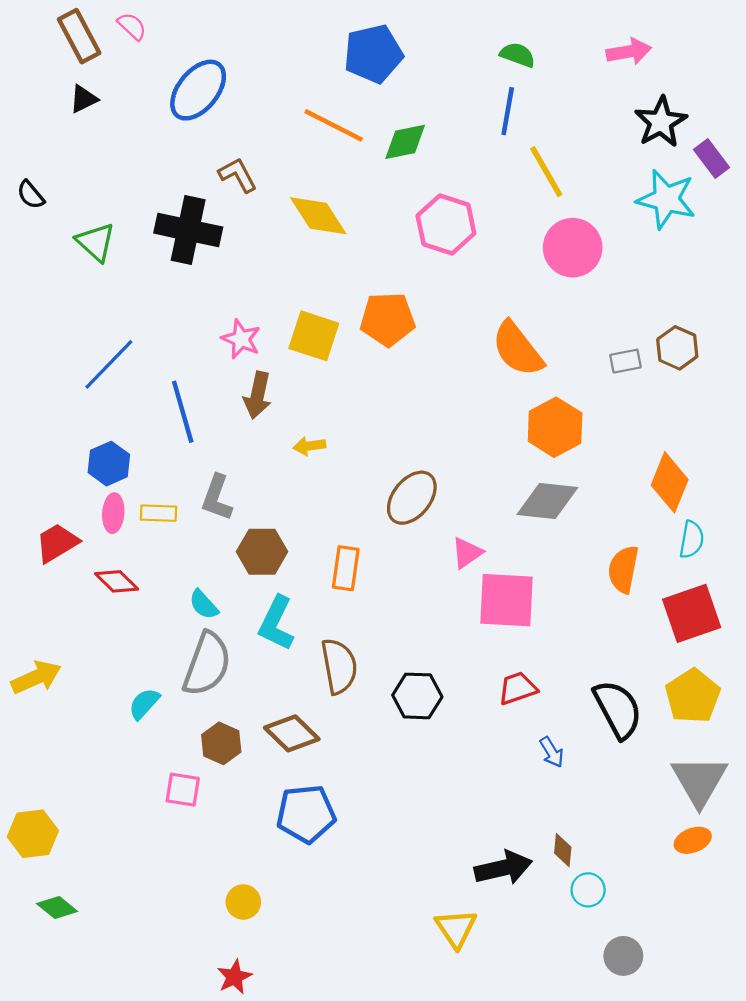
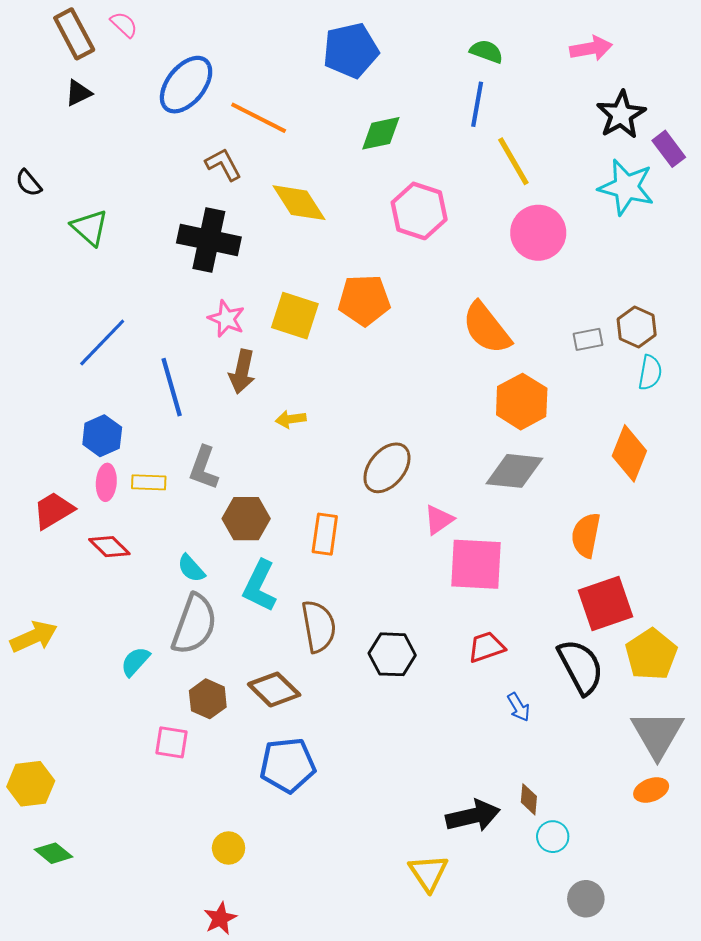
orange line: (334, 125) -> (259, 118), moved
black cross: (188, 230) -> (209, 240), moved
cyan semicircle: (692, 540) -> (650, 373), moved
red square: (692, 613) -> (606, 604), moved

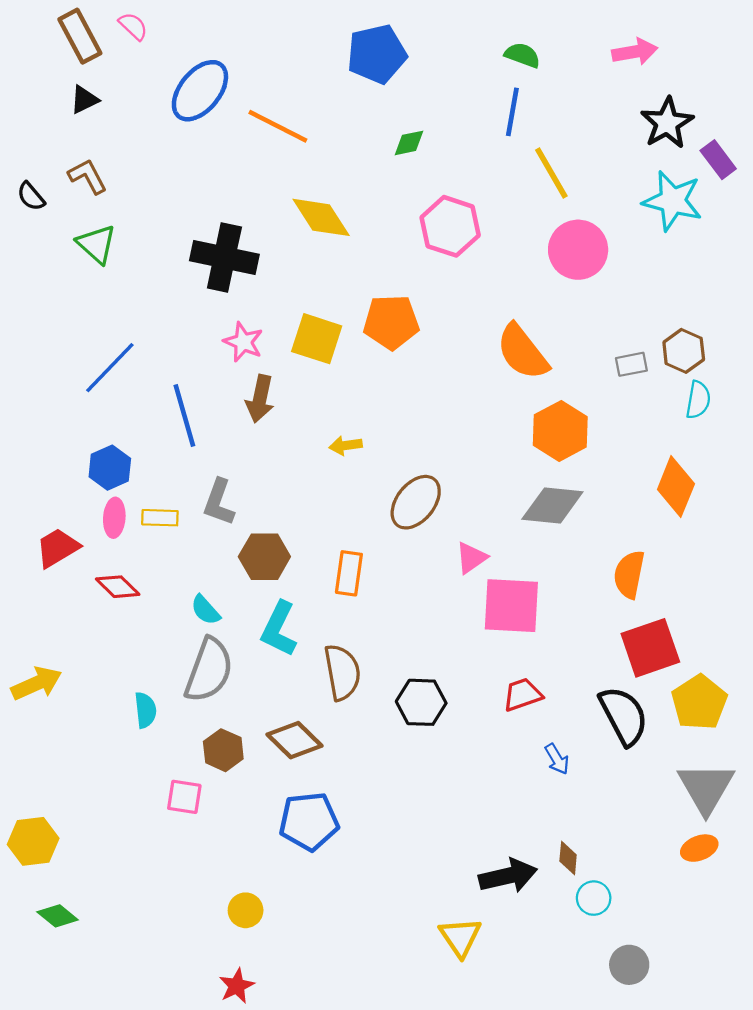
green diamond: (381, 133) -> (409, 143), size x0.7
brown L-shape: (223, 164) -> (88, 176), moved
yellow arrow: (291, 419) -> (346, 445), moved
cyan semicircle: (135, 662) -> (145, 710), turned 132

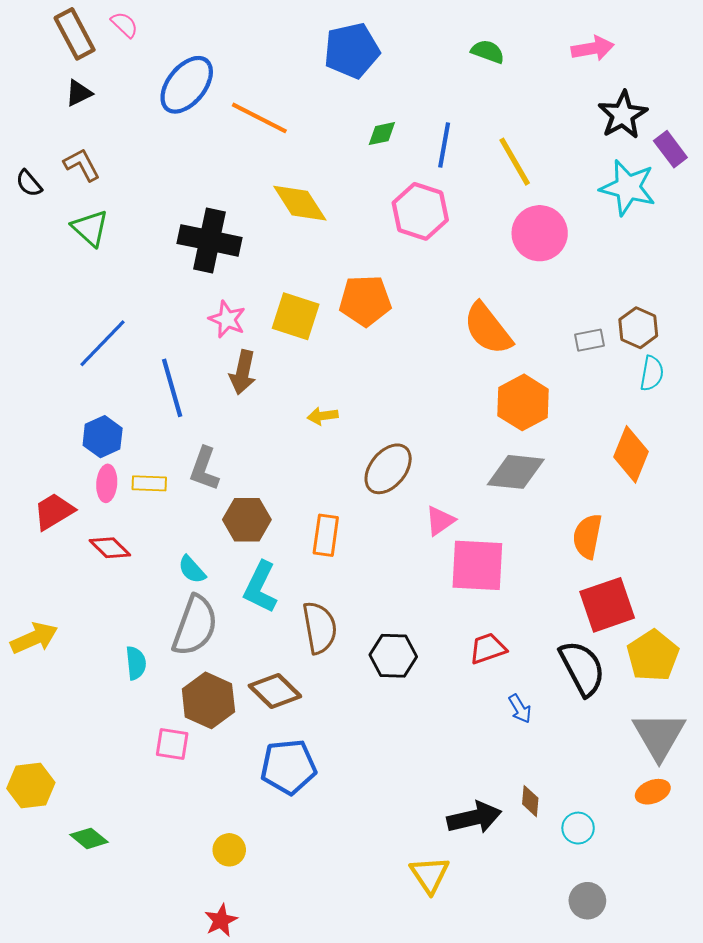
blue line: (512, 112) -> (444, 145), moved
brown hexagon: (223, 750) -> (208, 700), size x1.4
cyan circle: (594, 898) -> (578, 828), moved
green diamond: (58, 916) -> (89, 838), moved

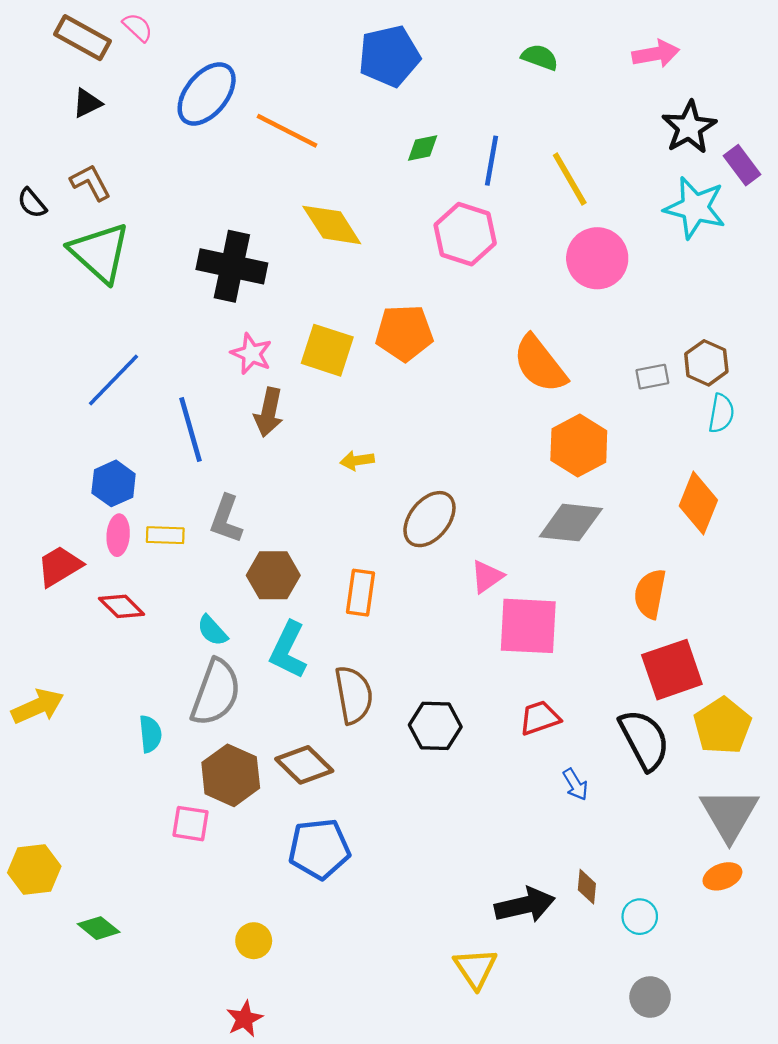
brown rectangle: (75, 34) -> (83, 38), turned -33
green triangle: (90, 228) -> (100, 253), size x1.5

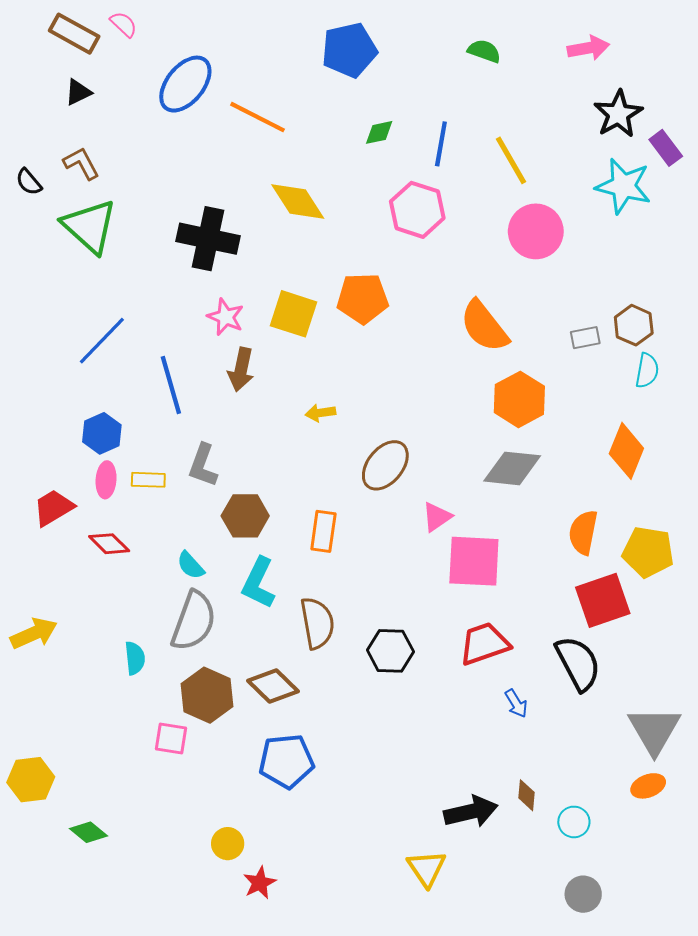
red trapezoid: (540, 718) -> (484, 644), size x1.4
yellow pentagon: (722, 726) -> (648, 552), moved, turned -30
red star: (245, 1019) -> (260, 883), moved

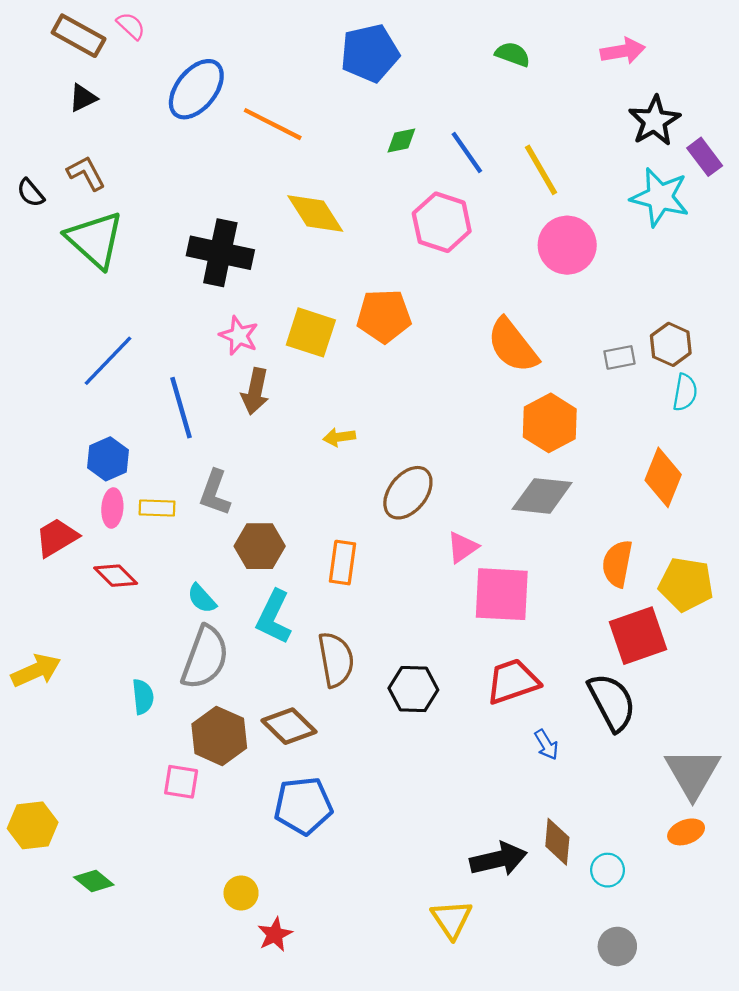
blue line: (441, 144) -> (467, 152), turned -45
brown diamond: (527, 795) -> (557, 842), size x1.4

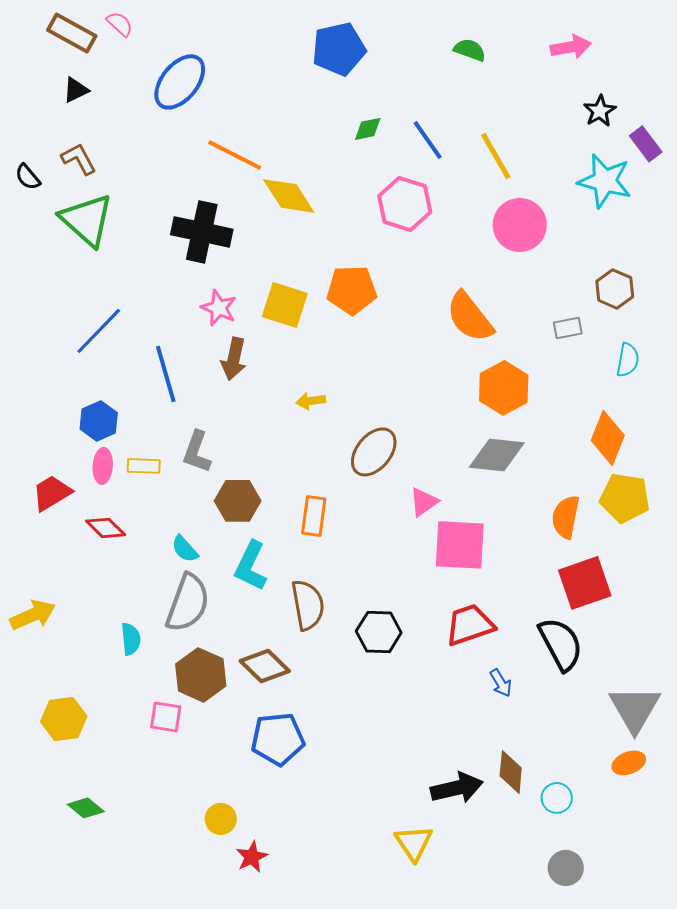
black star: (654, 121) -> (600, 111), size x0.7
orange line: (273, 124) -> (235, 155), moved
brown hexagon: (671, 344) -> (615, 289), moved
yellow pentagon: (686, 584) -> (625, 498), moved
yellow hexagon: (33, 825) -> (64, 719), moved

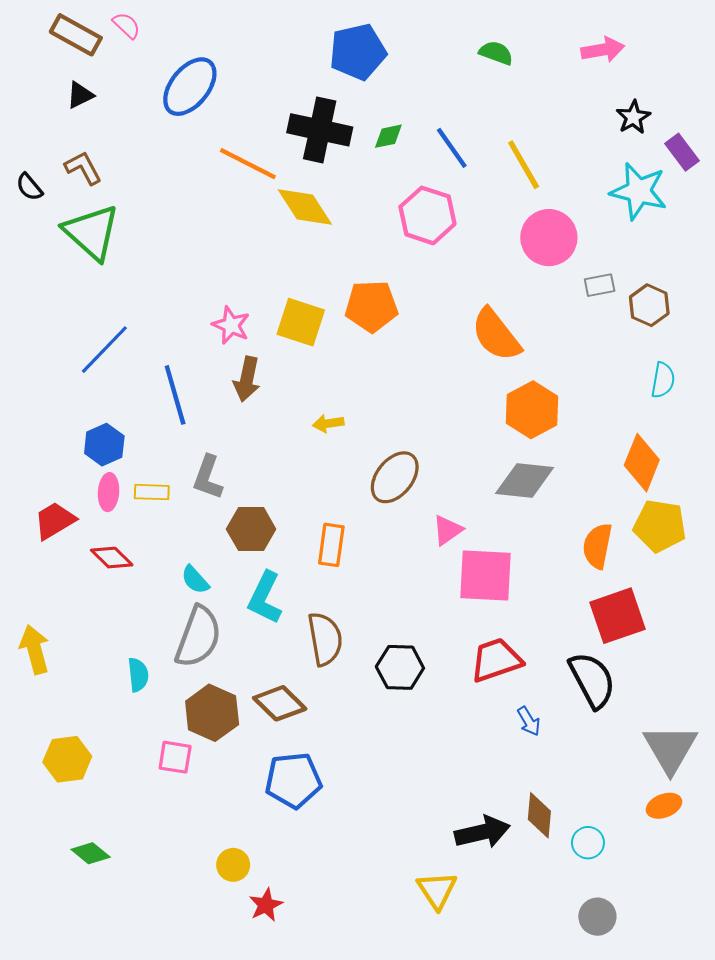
black cross: (202, 232) -> (320, 130), moved
gray rectangle: (568, 328) -> (600, 285), moved
yellow arrow: (33, 615) -> (35, 649), turned -81

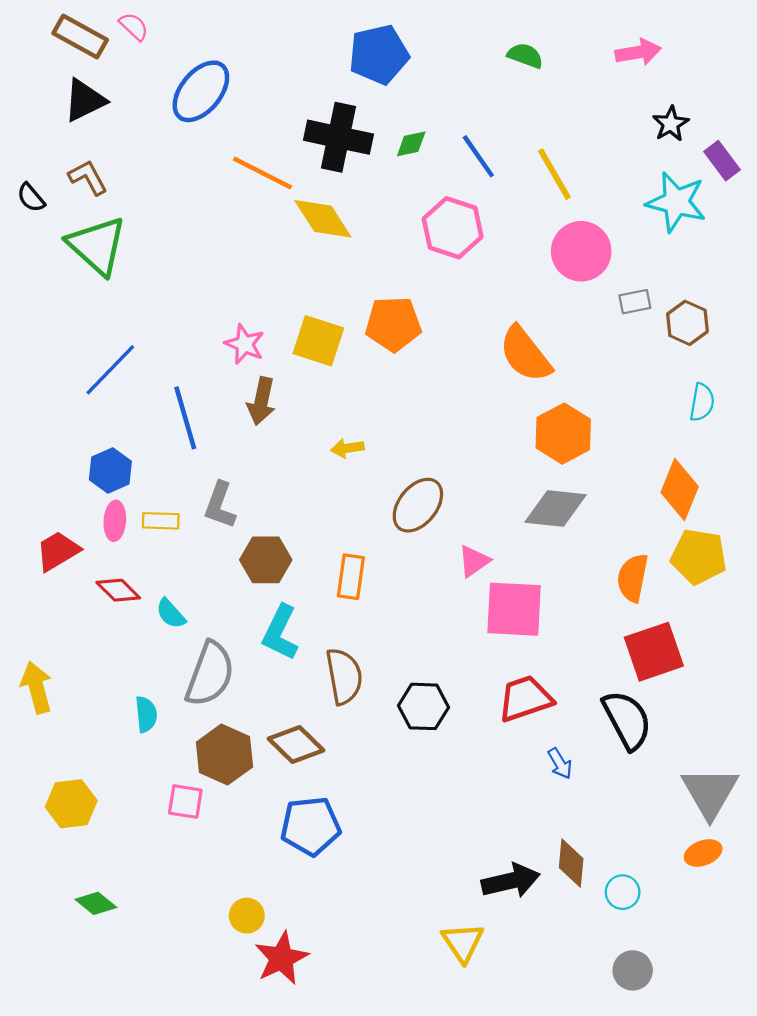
black triangle: (80, 95) -> (85, 100), size x1.5
cyan semicircle: (195, 580) -> (171, 614), moved
red star: (266, 905) -> (281, 958), size x1.5

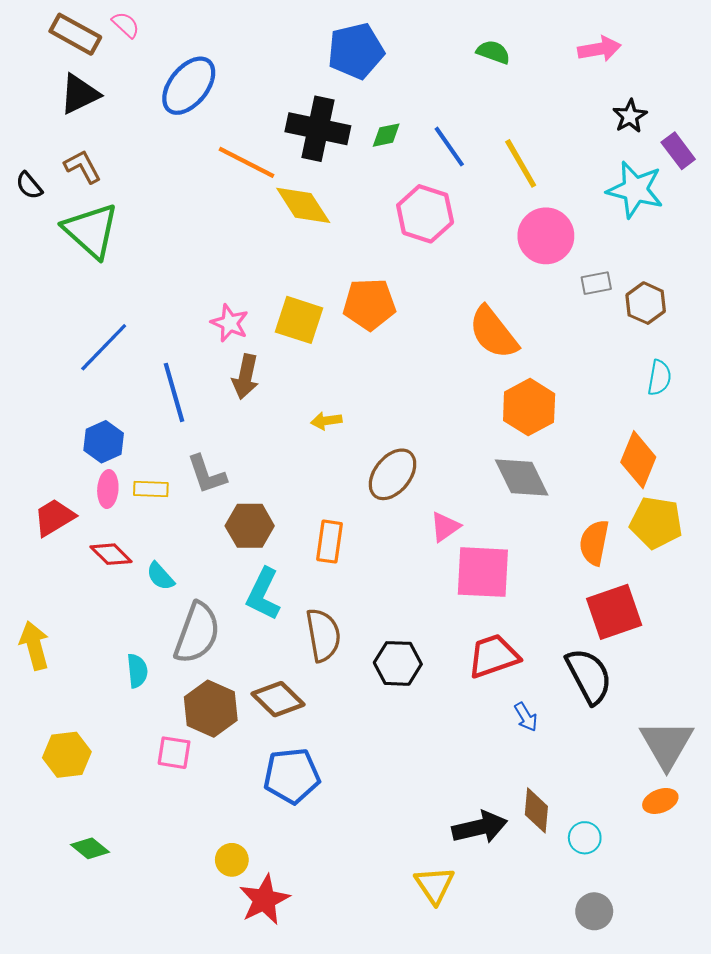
gray L-shape: (220, 505) -> (207, 474), turned -39
gray diamond: (555, 509) -> (522, 477), turned 58

